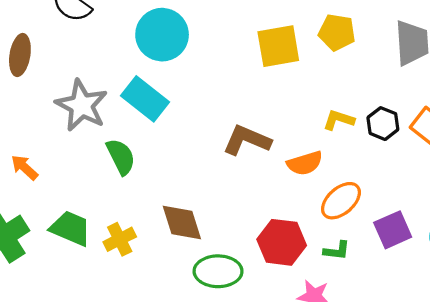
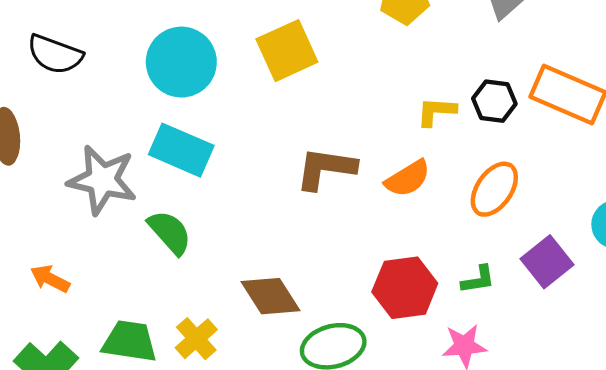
yellow square: (278, 46) -> (287, 51), moved
orange ellipse: (341, 201) -> (494, 189), moved
purple square: (393, 230) -> (547, 262), moved

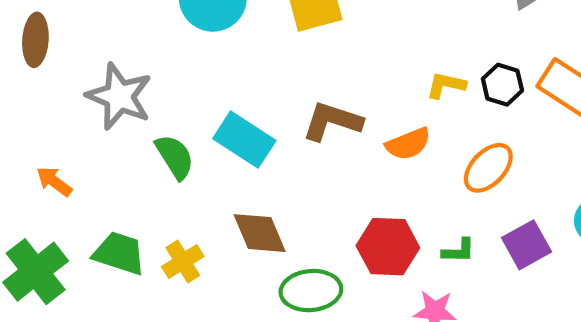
cyan rectangle: (181, 150) -> (244, 140), moved

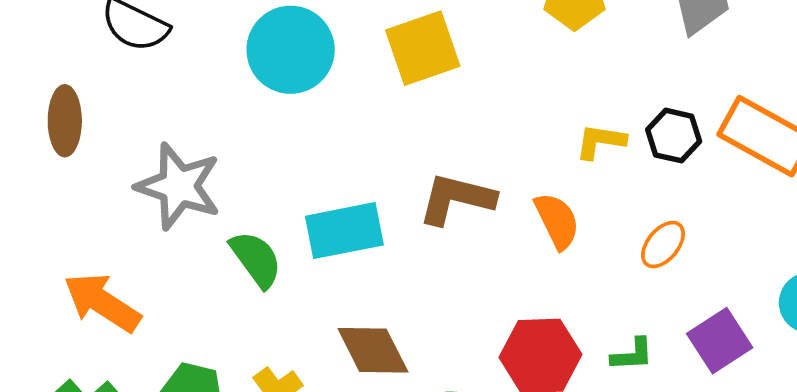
cyan rectangle: (244, 140) -> (344, 231), turned -40
orange semicircle: (408, 144) -> (557, 221), turned -90
orange ellipse: (488, 168) -> (663, 245), size x0.7
orange arrow: (54, 181) -> (102, 302), size x1.6

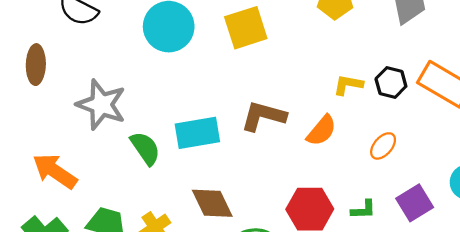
orange semicircle: (557, 221) -> (322, 131), turned 64

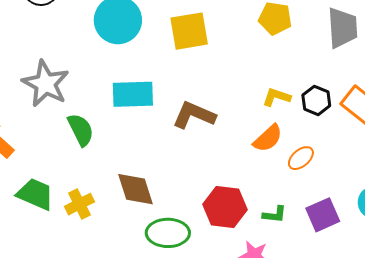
orange semicircle: (322, 131) -> (268, 138), moved
cyan rectangle: (197, 133) -> (133, 94), moved

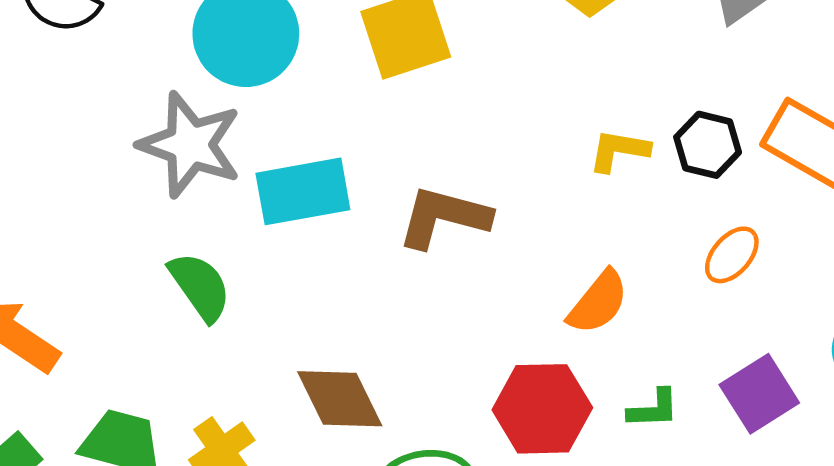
gray star: (46, 84) -> (190, 145), moved
orange semicircle: (268, 138) -> (598, 302), moved
orange ellipse: (301, 158) -> (732, 255), moved

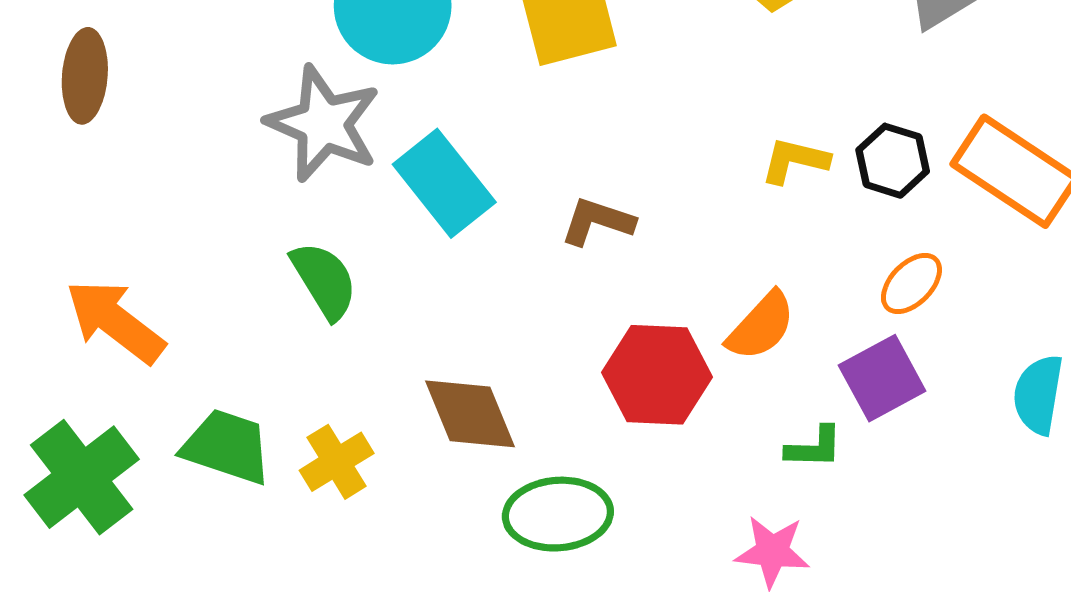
cyan rectangle: (303, 191) -> (444, 183), turned 58
brown L-shape: (444, 217) -> (597, 221), size x0.7
purple square: (759, 394) -> (882, 378), moved
red hexagon: (542, 409) -> (657, 375), moved

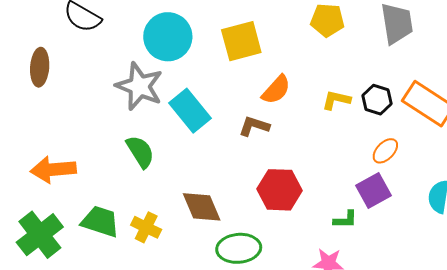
orange arrow: (115, 321) -> (53, 170), turned -42
orange semicircle: (761, 326) -> (276, 90), moved
yellow cross: (337, 462) -> (146, 227), turned -32

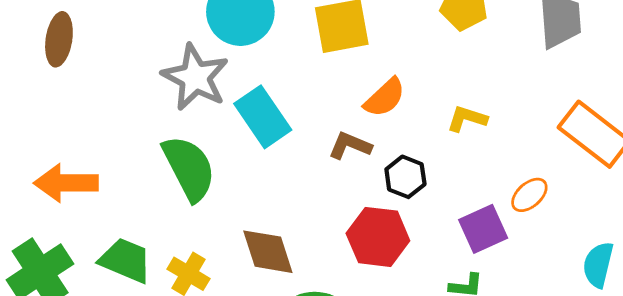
black hexagon: (377, 100) -> (405, 177), moved
green semicircle: (140, 152) -> (189, 168), size x1.4
purple square: (373, 190) -> (483, 229), moved

